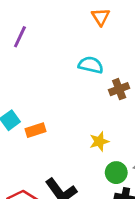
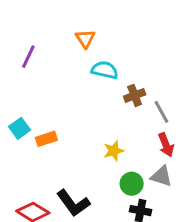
orange triangle: (101, 17) -> (85, 39), moved
purple line: (20, 37) -> (28, 57), moved

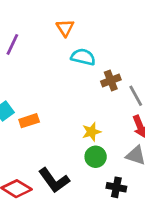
green circle: (132, 184) -> (96, 157), moved

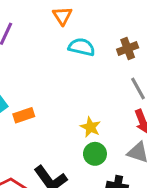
brown cross: (111, 81) -> (128, 48), moved
yellow star: (91, 132) -> (91, 127), turned -30

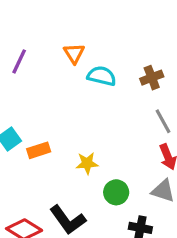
orange triangle: (62, 16) -> (74, 53), moved
yellow star: (91, 127) -> (87, 163), moved, turned -30

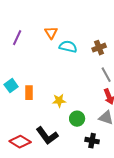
orange rectangle: (39, 150) -> (29, 93), turned -72

